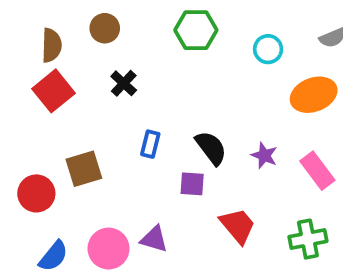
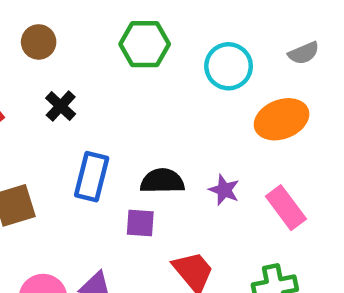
cyan circle: (268, 49) -> (229, 66), size x1.4
blue rectangle: (150, 144) -> (92, 177), size x1.5
black semicircle: (211, 148) -> (162, 181), turned -54

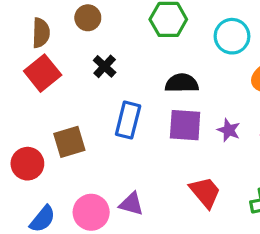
black semicircle: (162, 181) -> (182, 83), moved
purple square: (140, 223) -> (185, 125), moved, size x1.5

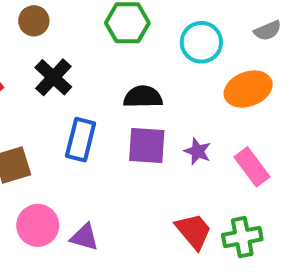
black cross: (105, 66) -> (53, 77), size x1.4
red trapezoid: (205, 192) -> (194, 231), moved
pink circle: (91, 212) -> (38, 225), moved

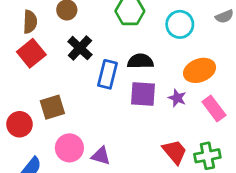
orange ellipse: (248, 89) -> (200, 70), moved
blue rectangle: (81, 140) -> (108, 74), moved

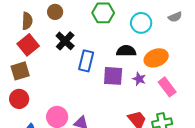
black semicircle: (140, 61) -> (126, 51), moved
brown square: (52, 107) -> (20, 71), moved

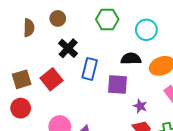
red square: (28, 45) -> (52, 79), moved
purple star: (139, 79) -> (140, 106), moved

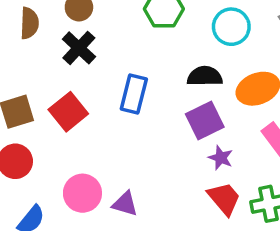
black cross: (68, 48) -> (79, 48), moved
purple square: (118, 84) -> (205, 121), moved, turned -30

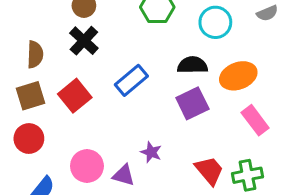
brown semicircle: (29, 23) -> (35, 54), moved
blue rectangle: (134, 94) -> (131, 80), turned 36
purple star: (221, 158) -> (151, 152), moved

